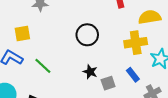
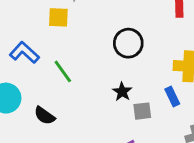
yellow square: (22, 34) -> (58, 17), moved
blue rectangle: (133, 75) -> (172, 97), moved

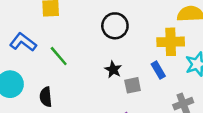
black semicircle: (45, 116) -> (46, 97), turned 54

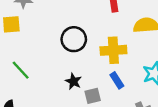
yellow cross: (171, 42) -> (113, 50), moved

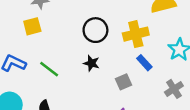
black star: (73, 81) -> (91, 63), moved

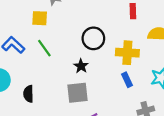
green line: (49, 69) -> (44, 48), moved
gray square: (123, 82) -> (77, 93), moved, size x1.5

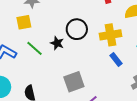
black star: (81, 66) -> (57, 43), moved

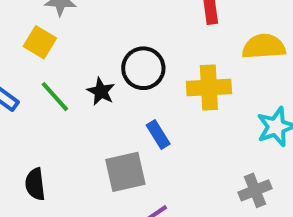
yellow square: (24, 22) -> (40, 42), turned 35
blue rectangle: (116, 59) -> (158, 135), moved

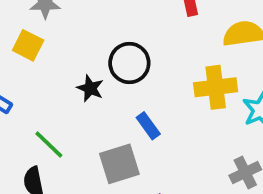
yellow cross: (209, 87) -> (216, 87), moved
green line: (55, 97) -> (49, 145), moved

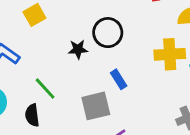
yellow square: (28, 45) -> (34, 15), turned 30
black star: (90, 88) -> (78, 49), turned -30

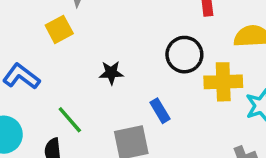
black circle: (108, 33) -> (184, 55), moved

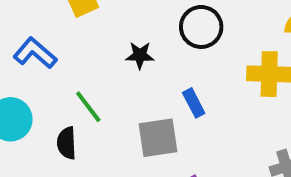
black circle: (184, 55) -> (201, 27), moved

